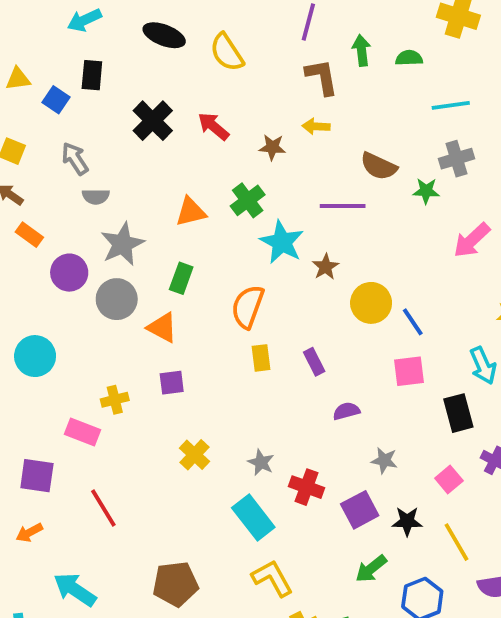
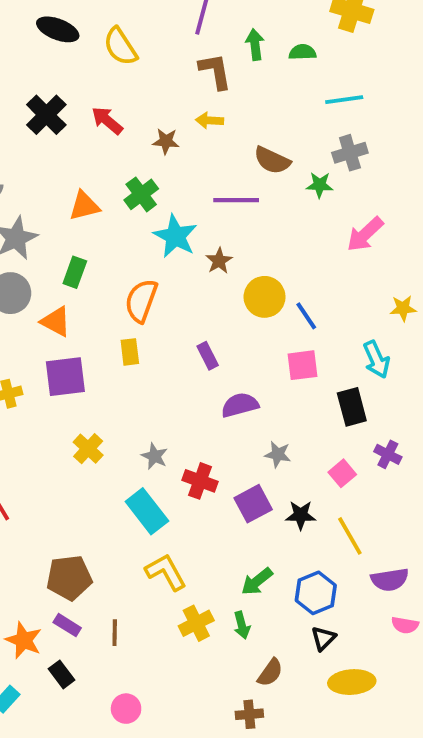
yellow rectangle: (261, 358) -> (130, 352), moved
purple square: (172, 383) -> (65, 377), size x1.6
purple semicircle: (346, 411) -> (240, 405), size x1.4
green arrow: (371, 569) -> (257, 581), moved

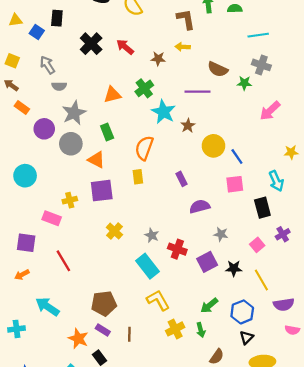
gray cross: (350, 153) -> (261, 65), turned 36
green rectangle: (75, 272) -> (107, 132), turned -42
purple cross: (388, 454) -> (283, 234), turned 32

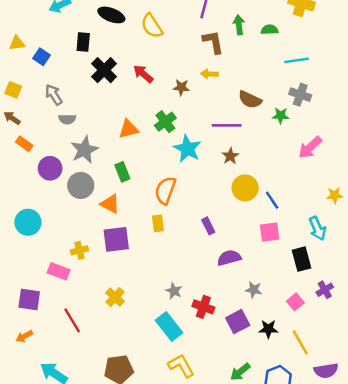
black rectangle: (57, 18) -> (83, 42), moved
brown star: (188, 126) -> (230, 156), moved
yellow cross: (114, 231) -> (115, 297), moved

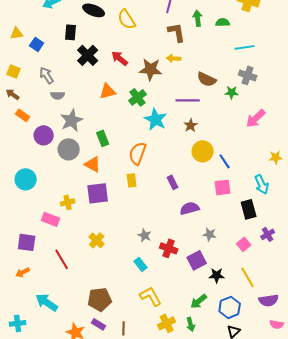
brown star: (181, 87) -> (151, 69), size x1.6
orange triangle: (129, 129) -> (108, 91), moved
cyan rectangle: (169, 326) -> (141, 264), size x0.6
black star: (268, 329) -> (217, 275), moved

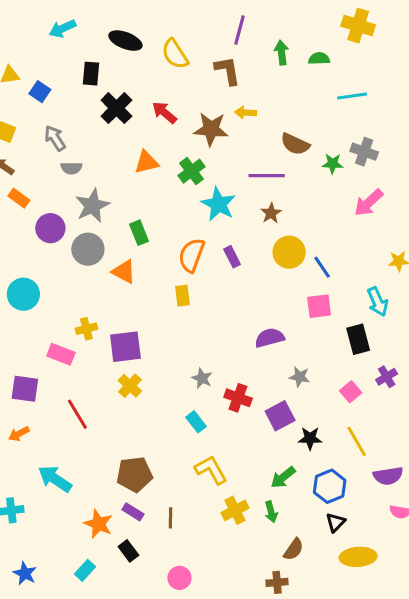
brown L-shape: (177, 32) -> (228, 71), moved
gray cross: (248, 75) -> (364, 152), moved
purple rectangle: (173, 182) -> (232, 257), moved
purple square: (98, 193) -> (125, 347), moved

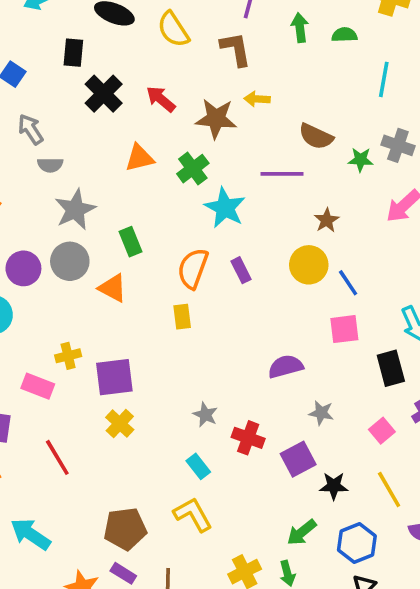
cyan line: (352, 96) -> (384, 79), turned -72
brown star: (271, 213) -> (327, 220), moved
purple circle: (50, 228) -> (23, 268), moved
yellow L-shape: (211, 470) -> (193, 515), moved

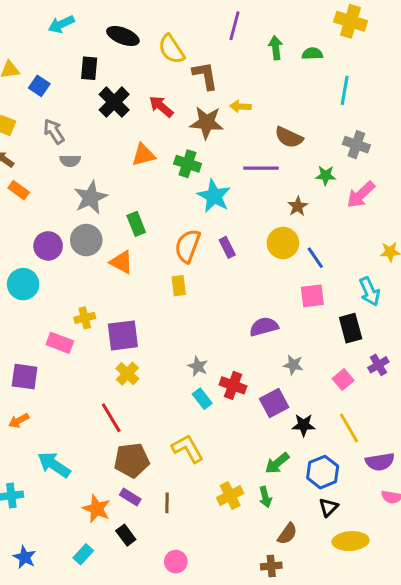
brown L-shape: (236, 49) -> (205, 76), moved
green star: (360, 160) -> (326, 175), moved
green cross: (193, 169) -> (188, 164), turned -35
red line: (57, 457) -> (111, 418), moved
cyan rectangle: (198, 466) -> (202, 399), moved

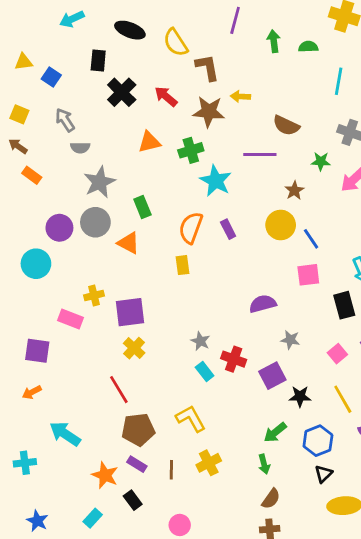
green cross: (188, 164) -> (191, 150), turned -35
yellow cross: (230, 496) -> (209, 463), moved
brown semicircle: (287, 534) -> (271, 499), moved

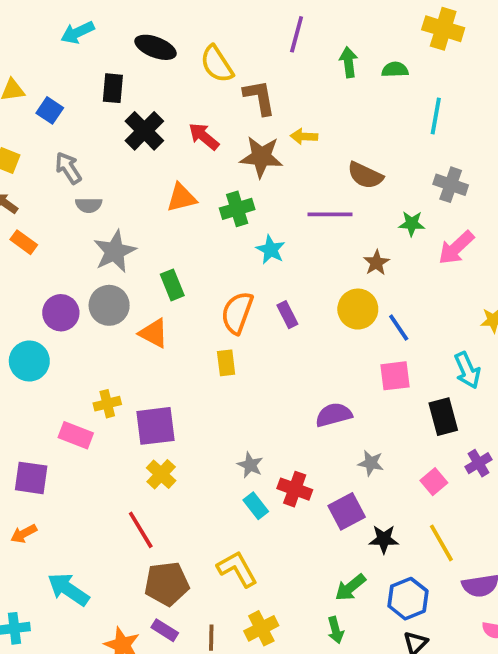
cyan star: (216, 181) -> (271, 250), size x0.7

